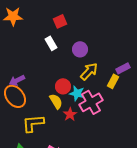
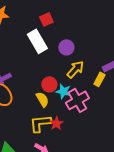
white rectangle: (51, 43) -> (37, 41), size x1.6
red star: (70, 114) -> (56, 123), moved
yellow L-shape: (33, 123) -> (40, 123), moved

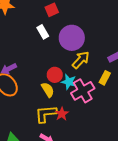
white rectangle: (37, 41) -> (43, 32), size x0.6
purple circle: (66, 47) -> (72, 38), size x1.6
yellow rectangle: (99, 79) -> (105, 78), moved

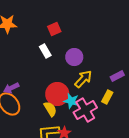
purple circle: (72, 38) -> (74, 57), size x0.7
red circle: (55, 75) -> (57, 94), size x1.5

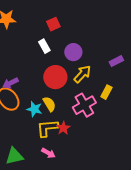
purple rectangle: (117, 76) -> (116, 61), moved
red circle: (57, 94) -> (55, 77), moved
cyan star: (71, 101) -> (34, 109), moved

